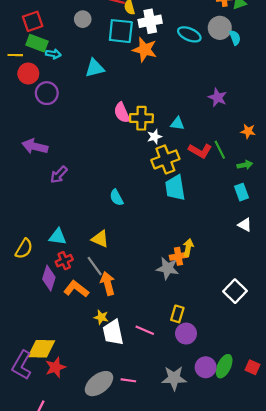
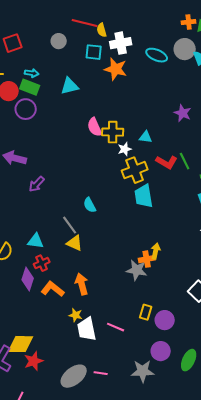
cyan square: (121, 31) -> (94, 52), size x0.7
green rectangle: (37, 43) -> (30, 87), moved
gray line: (95, 266) -> (70, 225), moved
purple circle: (186, 334) -> (165, 320), moved
purple circle: (206, 367) -> (161, 351), moved

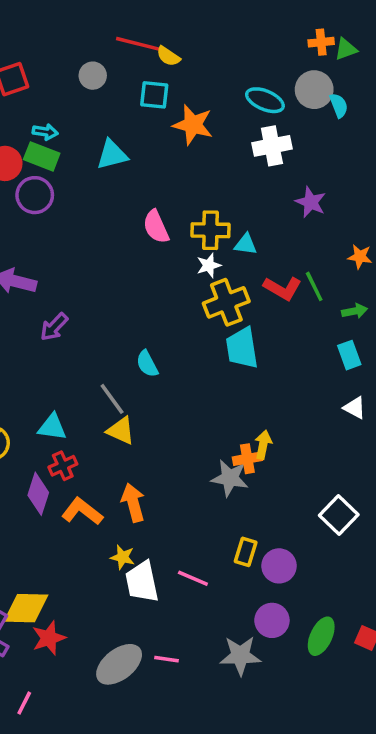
yellow semicircle: (102, 30) -> (168, 56), turned -40
white cross: (121, 43) -> (272, 146), moved
yellow cross: (113, 132) -> (210, 230), moved

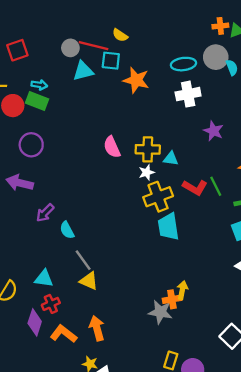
red line: (138, 44) -> (93, 46), moved
cyan ellipse: (265, 100) -> (183, 64), turned -30
cyan triangle: (112, 155) -> (83, 71), moved
purple circle: (35, 195) -> (31, 145), moved
cyan semicircle: (147, 364) -> (67, 230), moved

